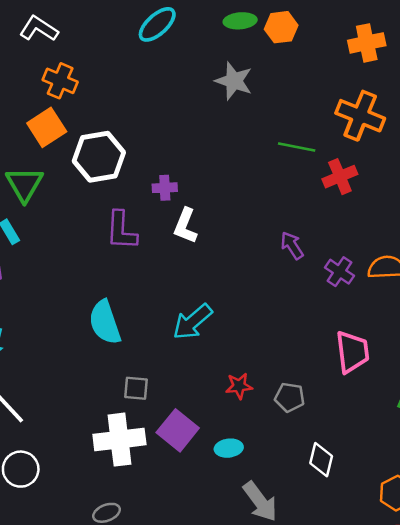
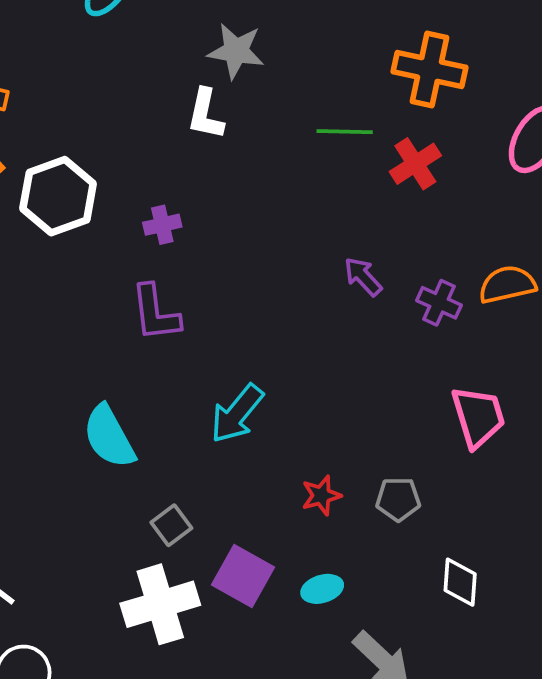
white L-shape: (185, 226) -> (205, 114), moved
purple L-shape: (121, 231) -> (155, 313), moved
gray square: (136, 388) -> (171, 525), turned -32

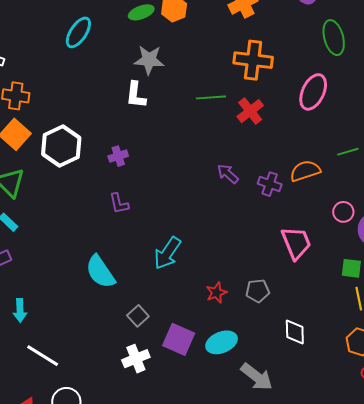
purple L-shape: (155, 313) -> (119, 203), size x0.7
cyan ellipse: (322, 589) -> (222, 342), size x1.4
white cross: (160, 604) -> (136, 359), size x0.7

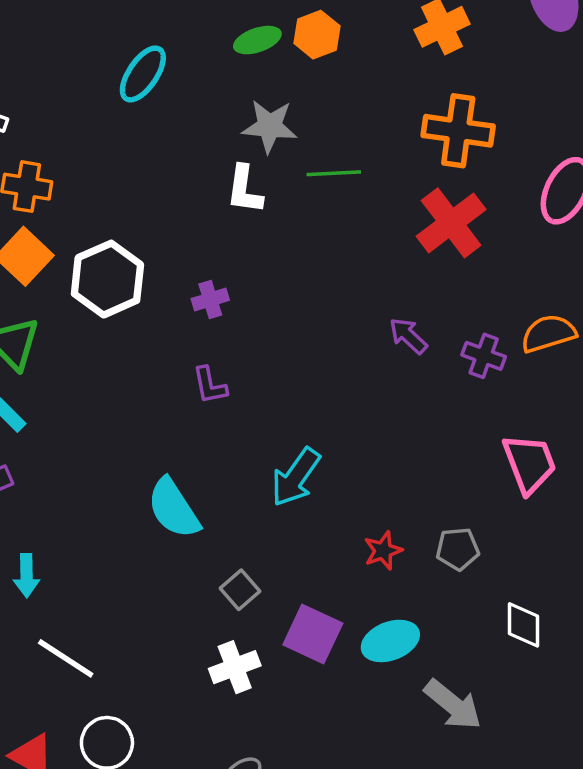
green line: (211, 97) -> (334, 173), moved
red cross: (250, 111) -> (451, 223), size x1.4

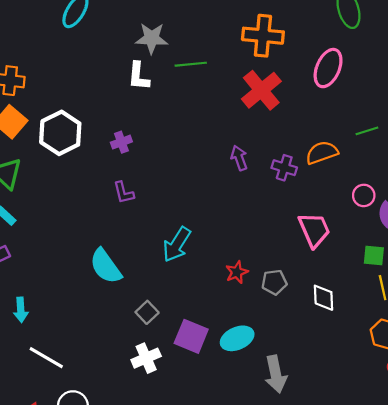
purple arrow: (408, 336) -> (239, 158), turned 30
red star: (383, 551) -> (237, 272), moved
white diamond: (523, 625) -> (324, 298), moved
gray arrow: (453, 705) -> (276, 374), turned 42

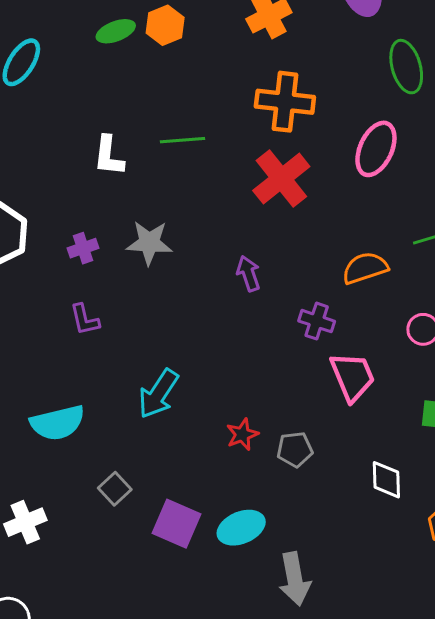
gray star: (152, 38) -> (149, 243), moved
purple cross: (284, 168) -> (317, 321), moved
cyan semicircle: (106, 266) -> (58, 423), turned -69
white diamond: (324, 298) -> (386, 480), moved
white cross: (146, 358) -> (25, 522), moved

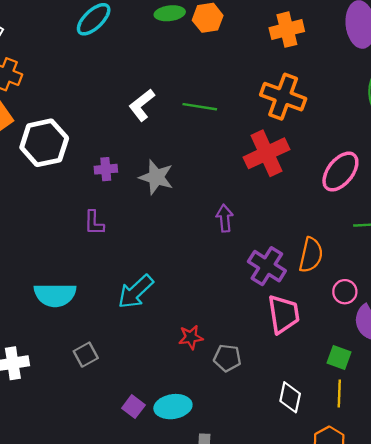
pink ellipse: (376, 149) -> (340, 172), moved
white L-shape: (109, 156) -> (142, 105), turned 32
orange semicircle: (365, 268) -> (311, 255), moved, turned 108
purple cross: (317, 321) -> (267, 266), size x1.4
purple square: (176, 524) -> (133, 407), moved, size x0.6

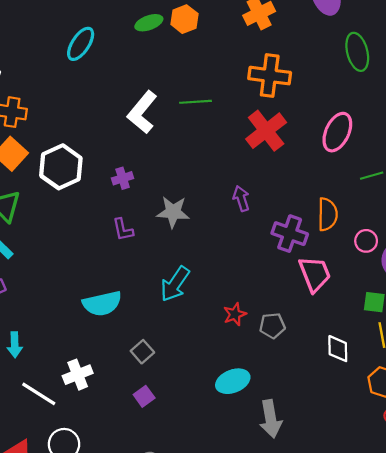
white L-shape: (142, 105) -> (142, 112), size x1.4
gray star: (156, 177) -> (173, 212), moved
purple square: (133, 407) -> (144, 396), moved, turned 30

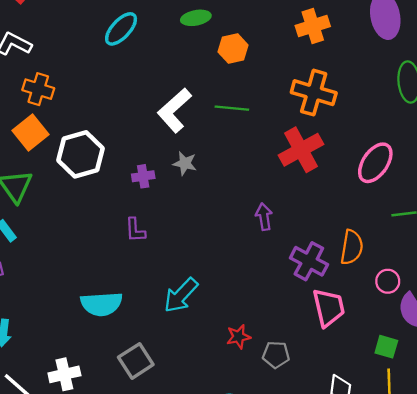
orange hexagon: (184, 19) -> (233, 48), moved
gray star: (173, 212) -> (185, 163), moved, size x0.7
gray square: (142, 352) -> (136, 361), size x1.4

